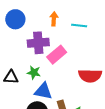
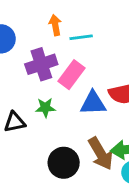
cyan line: (79, 26) -> (81, 37), moved
blue triangle: (43, 91) -> (93, 103), moved

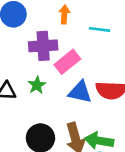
cyan line: (81, 37) -> (99, 29), moved
green star: (45, 108) -> (37, 85), turned 30

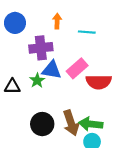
pink rectangle: (67, 62) -> (77, 68), moved
blue triangle: (80, 92) -> (52, 70), moved

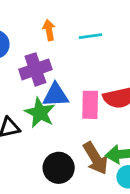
pink rectangle: (77, 68) -> (90, 105), moved, turned -35
green star: (37, 80) -> (40, 113), size x1.5

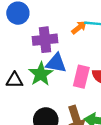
orange arrow: (49, 30) -> (79, 27), moved, turned 49

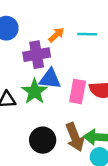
orange arrow: (79, 27) -> (56, 35), moved

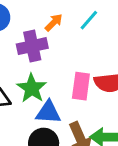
cyan line: (87, 34) -> (89, 20), turned -48
blue triangle: (50, 79) -> (48, 112), moved

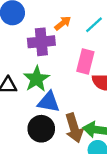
pink rectangle: (81, 86) -> (85, 61), moved

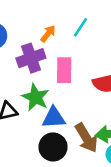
pink rectangle: (85, 61) -> (64, 70), moved

